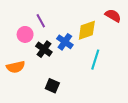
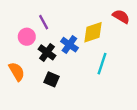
orange semicircle: (16, 67) -> (17, 72), turned -108
black square: (52, 86) -> (51, 79), moved

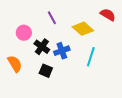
purple line: (44, 22) -> (52, 18), moved
yellow diamond: (93, 32) -> (83, 29), turned 60
blue cross: (69, 45) -> (62, 51), moved, turned 35

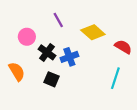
red semicircle: (108, 15) -> (123, 47), moved
cyan line: (91, 57) -> (115, 78), moved

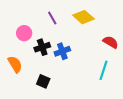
yellow diamond: (93, 32) -> (83, 17), moved
black cross: (47, 52) -> (42, 47), turned 35
black square: (52, 79) -> (43, 81), moved

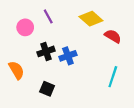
purple line: (52, 18) -> (48, 16), moved
pink circle: (24, 33) -> (25, 27), moved
red semicircle: (111, 42) -> (113, 36), moved

